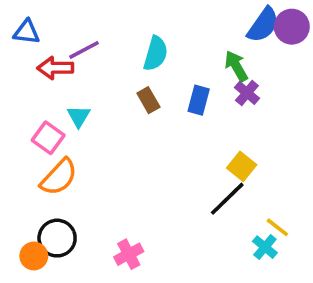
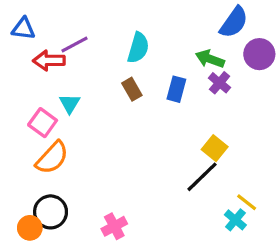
purple circle: (292, 27) -> (259, 54), moved
green arrow: (236, 66) -> (210, 59), turned -40

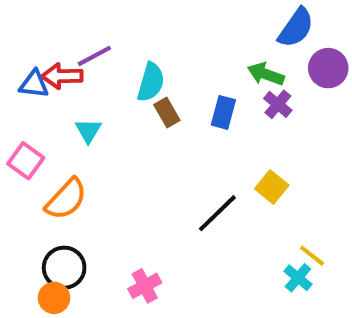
blue triangle: (23, 29) -> (34, 84), moved
cyan semicircle: (138, 48) -> (151, 82), moved
pink square: (43, 123) -> (26, 161), moved
black line: (202, 177) -> (217, 213), moved
orange circle: (30, 228) -> (54, 298), moved

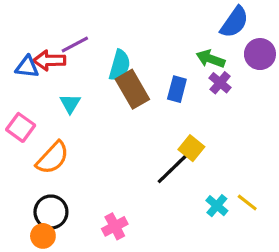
brown rectangle: (167, 112) -> (132, 89), size x1.6
yellow square: (272, 187) -> (191, 148), moved
cyan cross: (298, 278) -> (217, 206), moved

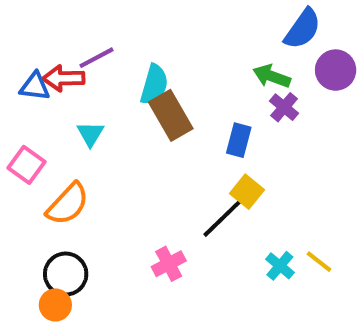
blue rectangle: (177, 89) -> (239, 140), moved
pink cross: (115, 226) -> (169, 264), moved

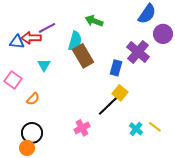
green arrow: (272, 76) -> (94, 21), moved
purple cross: (284, 107) -> (138, 52), size x1.6
orange semicircle: (68, 204) -> (33, 99), size x0.6

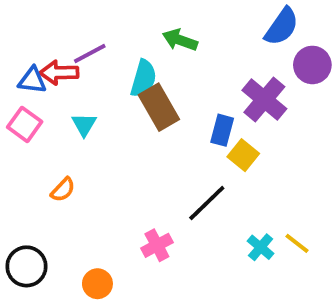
pink square: (13, 80) -> (25, 124), moved
yellow square: (120, 93) -> (243, 155), moved
black circle: (32, 133) -> (26, 266), moved
orange circle: (27, 148) -> (97, 284), moved

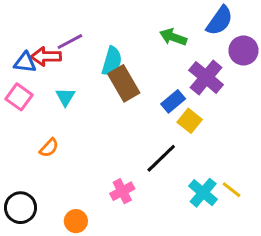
green arrow: (180, 40) -> (173, 37), moved
blue rectangle: (222, 130) -> (173, 101), turned 35
cyan cross: (261, 247) -> (203, 193), size x1.4

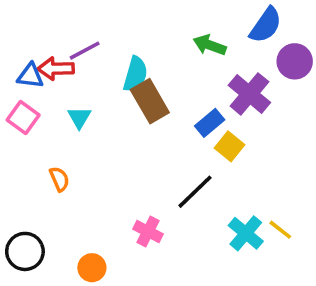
orange semicircle: (49, 148) -> (59, 179), turned -66
pink cross: (122, 191) -> (148, 232), turned -35

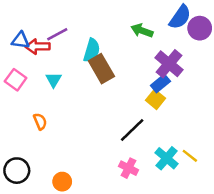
purple circle: (295, 61) -> (200, 28), moved
blue triangle: (30, 76) -> (20, 40), moved
blue rectangle: (210, 123) -> (160, 83), moved
pink cross: (148, 232) -> (128, 168), moved

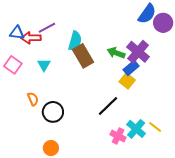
green arrow: (142, 31) -> (116, 53), moved
pink cross: (128, 168) -> (118, 136), moved
black circle: (17, 171) -> (53, 112), moved

